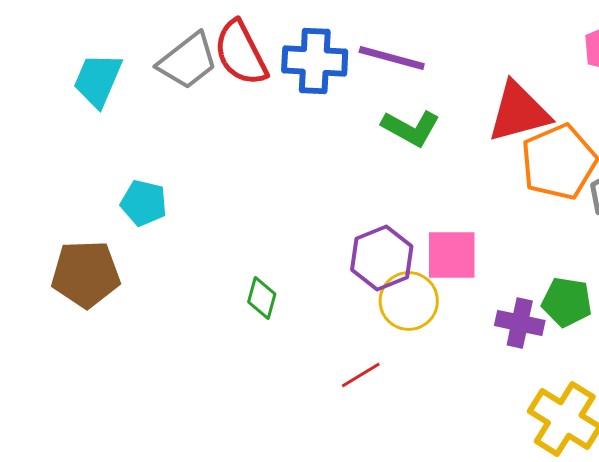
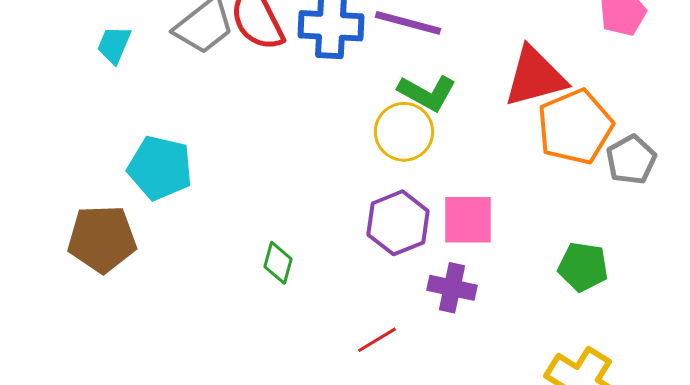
cyan trapezoid: (98, 80) -> (114, 45), size x0.7
cyan pentagon: (144, 203) -> (160, 168), size x1.4
yellow circle: (409, 301) -> (404, 132), moved
purple cross: (520, 323) -> (452, 288), moved

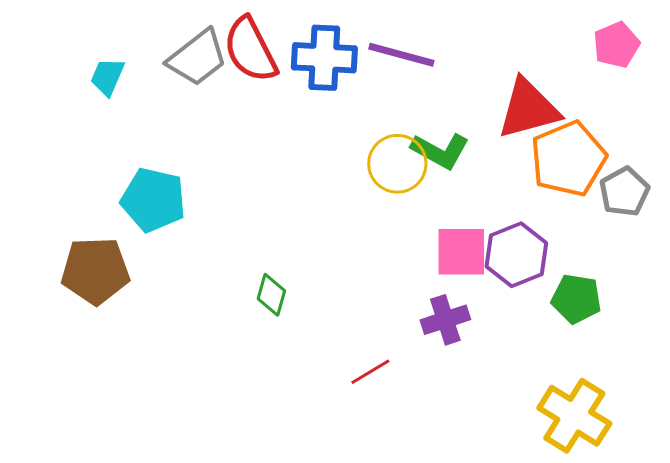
green L-shape: (427, 93) -> (440, 151), moved
purple hexagon: (398, 223) -> (516, 255), moved
purple cross: (452, 288) -> (445, 320), turned -30

